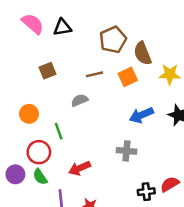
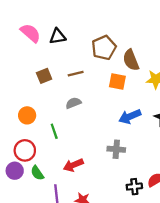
brown line: (94, 74) -> (76, 74), moved
orange square: (128, 77) -> (117, 82), turned 36
red circle: (39, 152) -> (25, 150), moved

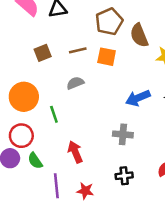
orange square: (117, 82) -> (107, 57), moved
orange circle: (27, 115) -> (24, 97), size x1.5
red arrow: (73, 165) -> (75, 152), turned 90
black cross: (134, 187) -> (124, 176), moved

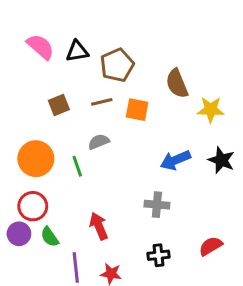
brown pentagon: (109, 22) -> (117, 65), moved
green line: (54, 114) -> (77, 166), moved

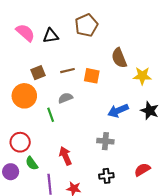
brown pentagon: (117, 65) -> (86, 25), moved
orange circle: (36, 159) -> (24, 96), moved
purple circle: (19, 234) -> (11, 172), moved

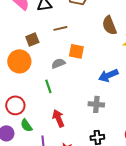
brown line: (67, 71) -> (60, 28), moved
orange square: (92, 76) -> (76, 51), moved
green line: (51, 115) -> (48, 86), moved

